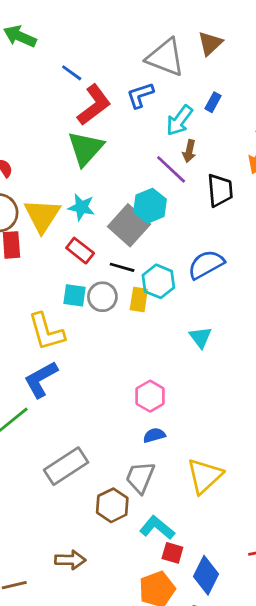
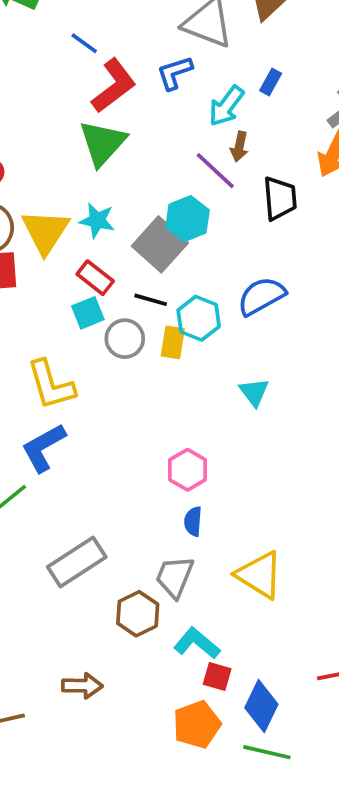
cyan square: (74, 295) -> (88, 313), moved, turned -30
blue semicircle: (154, 435) -> (193, 521), turned -70
yellow triangle: (205, 476) -> (260, 575), turned -45

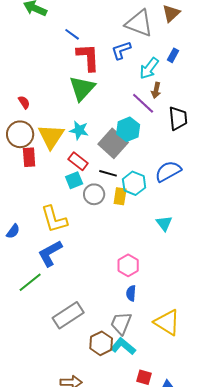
red L-shape: (114, 86) -> (88, 57), turned -56
cyan L-shape: (197, 643) -> (123, 346), moved

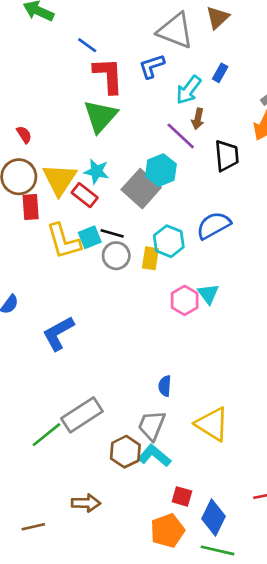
red rectangle: (78, 161) -> (85, 195), moved
black line: (108, 173) -> (112, 233), moved
yellow L-shape: (54, 219) -> (64, 241), moved
pink hexagon: (128, 265) -> (185, 300), moved
green line: (30, 282) -> (46, 435), moved

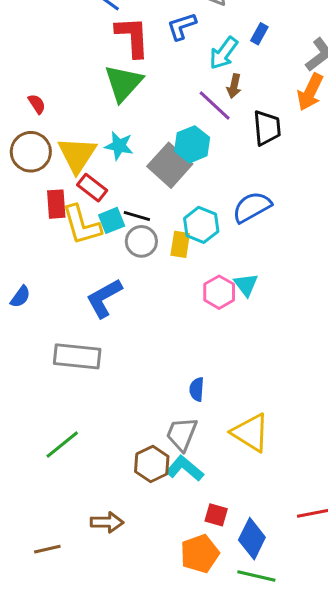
red rectangle: (85, 195) -> (92, 188), moved
red rectangle: (31, 207) -> (56, 204), moved
blue L-shape: (58, 333) -> (104, 298), moved
gray rectangle: (82, 415) -> (77, 356), moved, turned 39

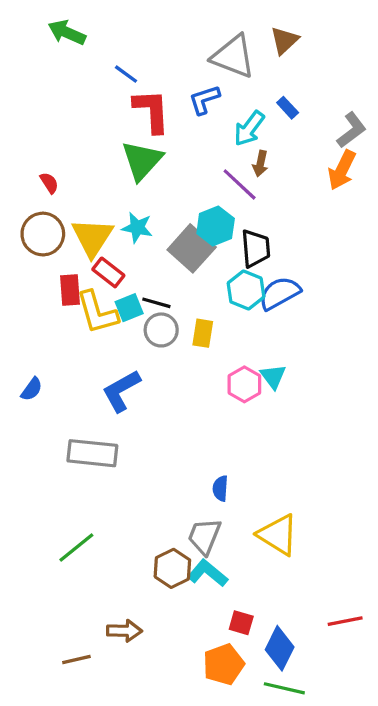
blue rectangle: (259, 34) -> (288, 108), turned -72
black trapezoid: (267, 128) -> (256, 248), moved
cyan hexagon: (201, 225) -> (246, 290), moved
brown line: (47, 549) -> (76, 660), moved

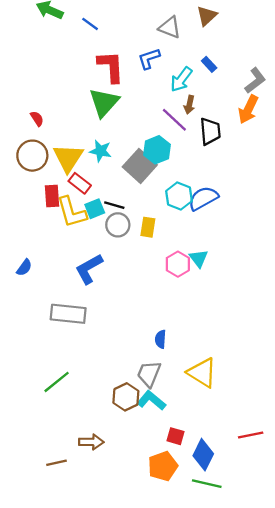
gray triangle: (233, 56) -> (170, 27), size x0.7
blue line: (126, 74) -> (90, 24), moved
black trapezoid: (256, 248) -> (210, 131), moved

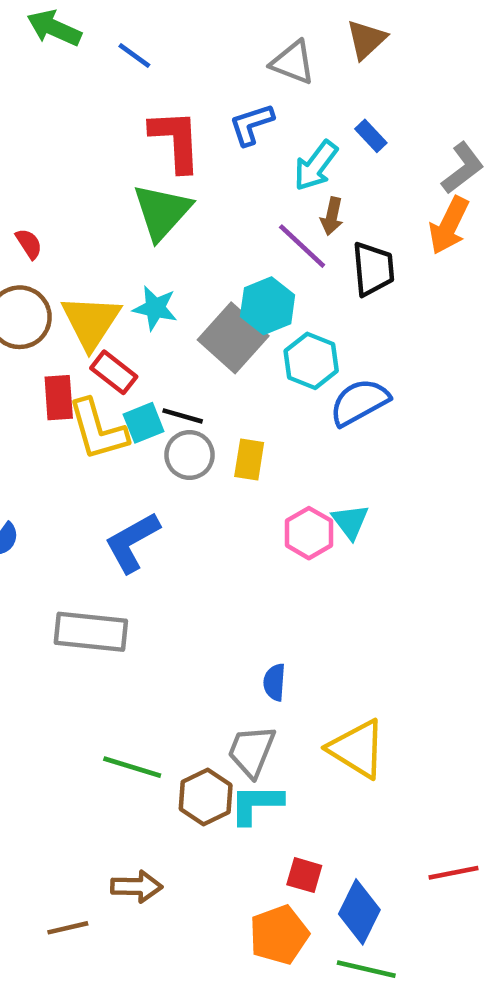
cyan hexagon: (179, 196) -> (311, 361), moved
green line: (57, 382) -> (132, 767), moved, turned 56
cyan L-shape: (151, 400) -> (256, 804), turned -40

